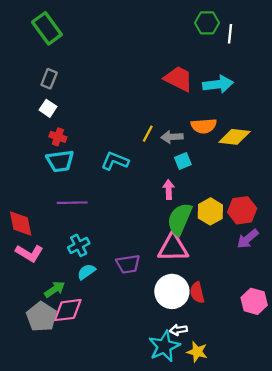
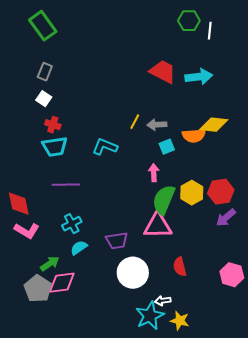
orange semicircle: (204, 126) -> (194, 136), moved
white circle: (172, 291) -> (133, 273), moved

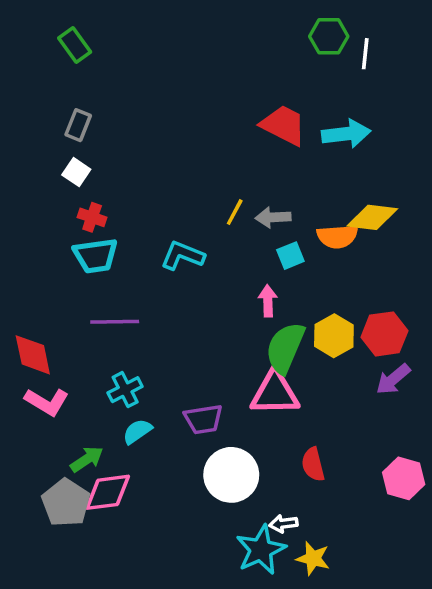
green rectangle: (43, 26) -> (75, 45), size x0.7

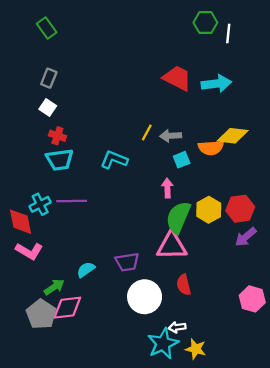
cyan cross: (125, 390) -> (40, 204), moved
red semicircle: (313, 464) -> (184, 285), moved

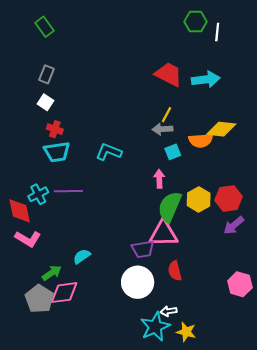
yellow line: (147, 132) -> (167, 115), moved
purple trapezoid: (127, 262) -> (143, 249), moved

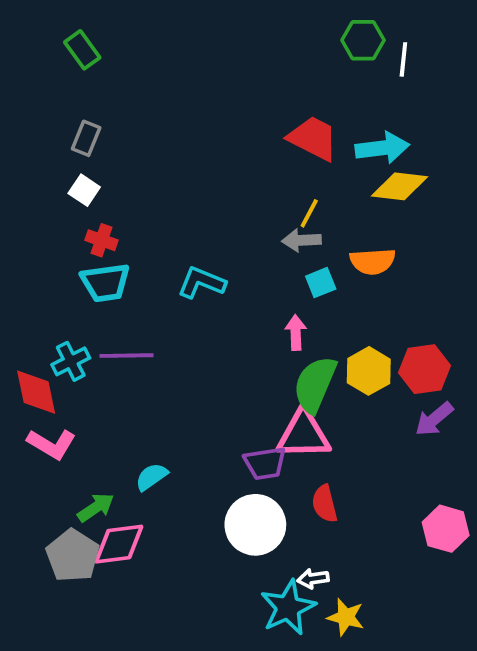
yellow diamond: (221, 129) -> (400, 186), moved

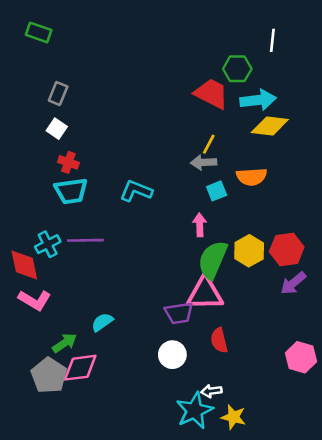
green hexagon: (363, 40) -> (237, 69), moved
green rectangle: (82, 50) -> (39, 32), moved, turned -35
white circle: (255, 525) -> (172, 355), size x0.7

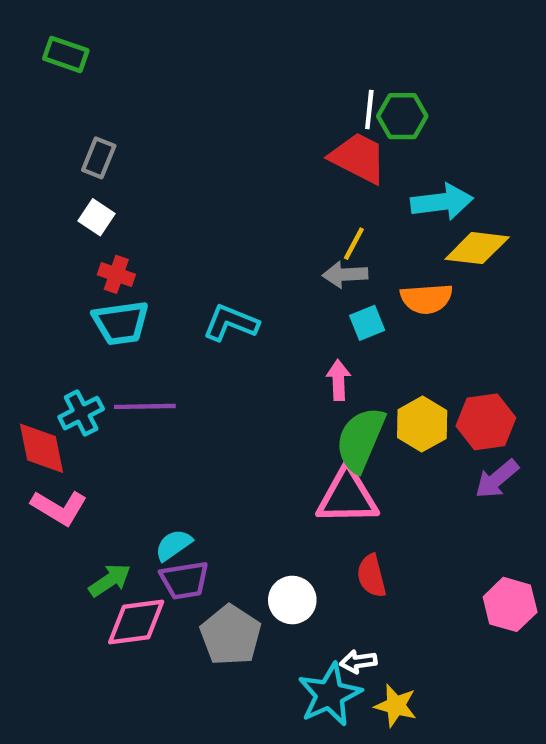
white line: (272, 40) -> (369, 109), moved
cyan arrow: (258, 100) -> (442, 202), moved
yellow diamond: (270, 126) -> (477, 248), moved
purple trapezoid: (179, 313) -> (184, 580), moved
gray pentagon: (49, 375) -> (231, 635), moved

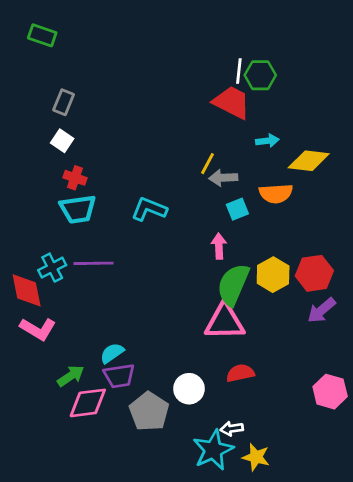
cyan arrow: (442, 202) -> (267, 141), moved, size x0.6
yellow line: (354, 244) -> (208, 164), moved
red semicircle: (371, 576) -> (240, 373), turned 92

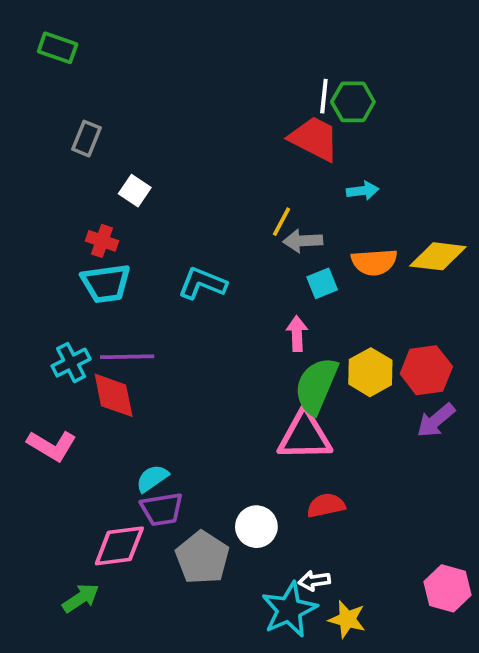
white square: (62, 141) -> (135, 191), moved
yellow diamond: (309, 161) -> (438, 256), moved
red diamond: (27, 290) -> (114, 395), moved
green arrow: (71, 376) -> (81, 598), moved
pink hexagon: (330, 392) -> (448, 588), moved

